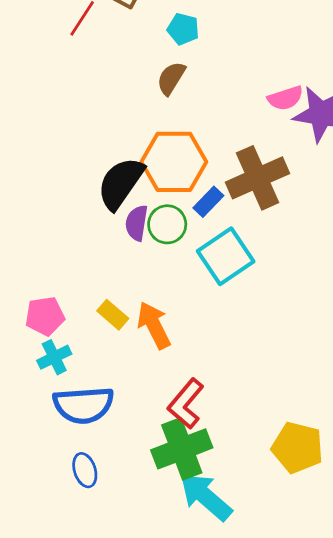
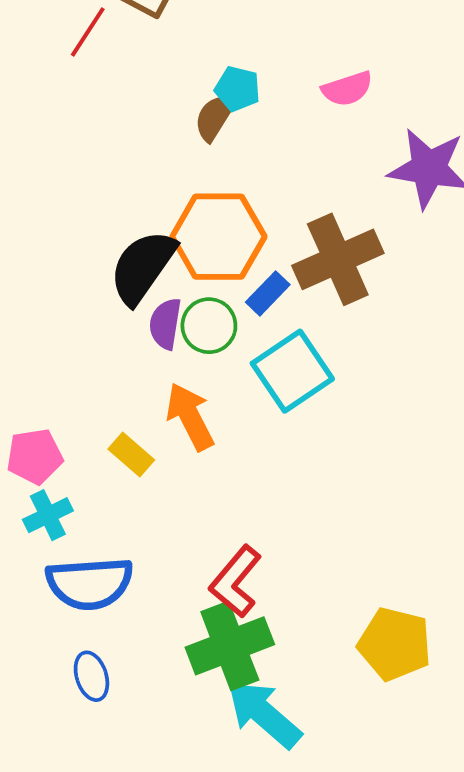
cyan pentagon: (183, 29) -> (237, 89), moved
pink semicircle: (285, 98) -> (347, 89), moved
orange arrow: (154, 325) -> (190, 417), moved

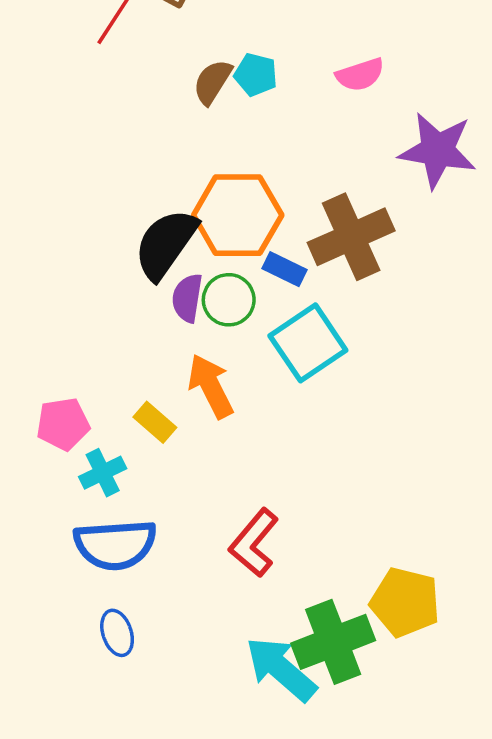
brown semicircle: (215, 117) -> (212, 82), moved
blue rectangle: (268, 293) -> (284, 269), turned 72
cyan cross: (48, 515) -> (103, 473), moved
green cross: (230, 646) -> (333, 642), moved

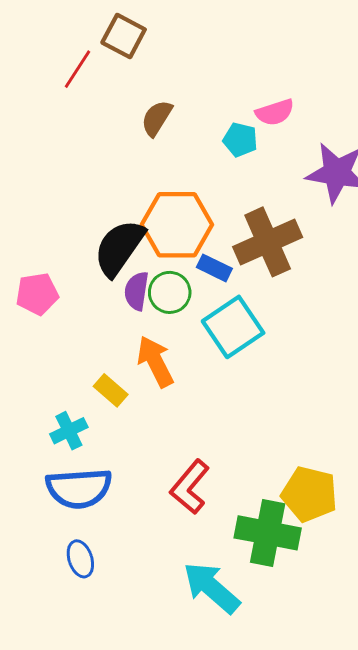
cyan pentagon: (256, 75) -> (240, 140), moved
pink pentagon: (63, 424) -> (37, 294), moved
yellow pentagon: (405, 602) -> (309, 494), moved
green cross: (333, 642) -> (268, 533), moved, turned 32

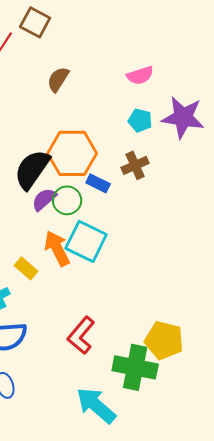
cyan pentagon: (240, 140) -> (140, 120), moved
brown cross: (268, 242) -> (135, 165), size x0.6
purple semicircle: (137, 291) -> (44, 199), turned 40
cyan square: (233, 327) -> (86, 241), moved, turned -30

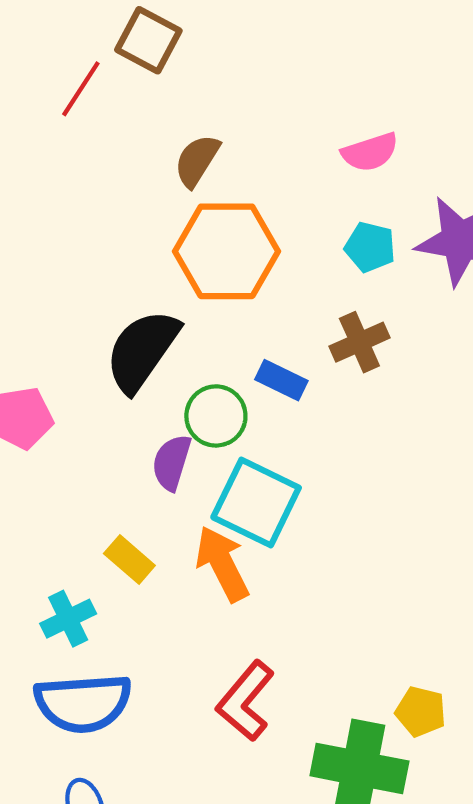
orange hexagon: (72, 153) -> (226, 251), moved
purple semicircle: (44, 199) -> (172, 462), moved, turned -32
orange arrow: (57, 248) -> (222, 564), moved
yellow pentagon: (164, 340) -> (421, 711), size x0.6

